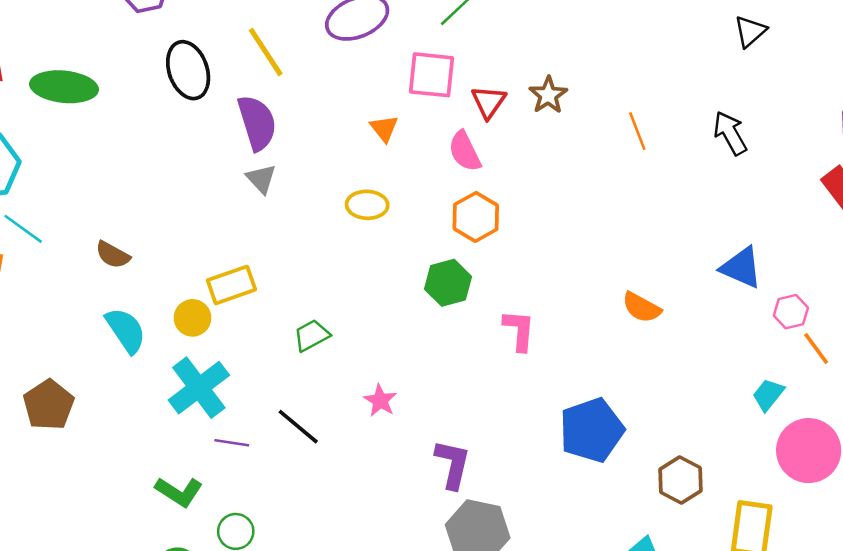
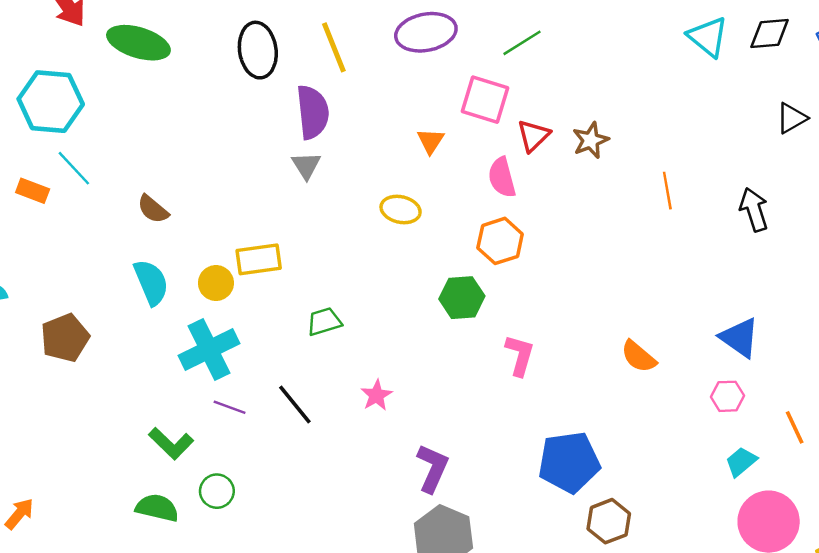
pink hexagon: (791, 312) -> (727, 396), moved
brown hexagon: (680, 480) -> (609, 521), moved

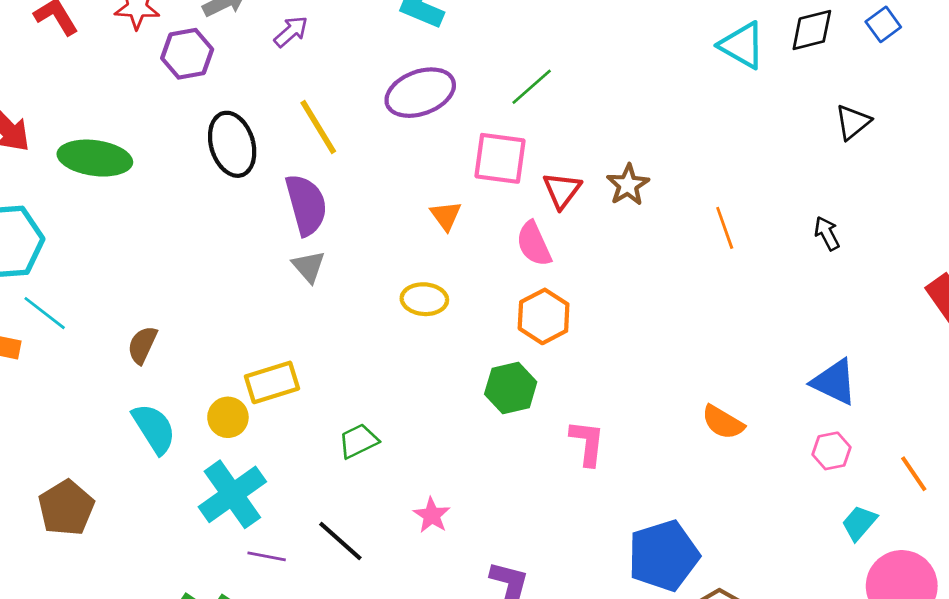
brown semicircle: (153, 209) -> (142, 345), turned 84
black arrow: (754, 210) -> (827, 233), size x0.7

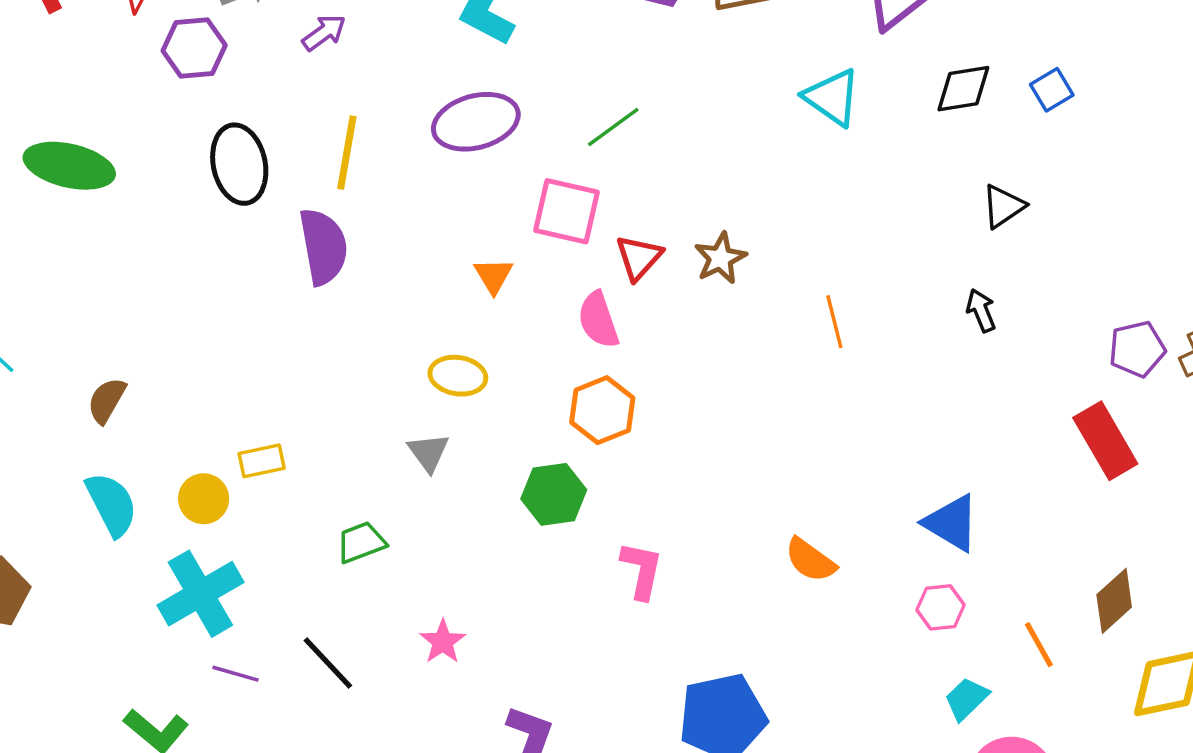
cyan triangle: (742, 45) -> (832, 97), moved
yellow line: (318, 127) -> (347, 153), turned 36
black arrow: (827, 233) -> (981, 310), moved
gray triangle: (309, 267) -> (429, 452), moved
yellow rectangle: (272, 382) -> (262, 461), size x0.7

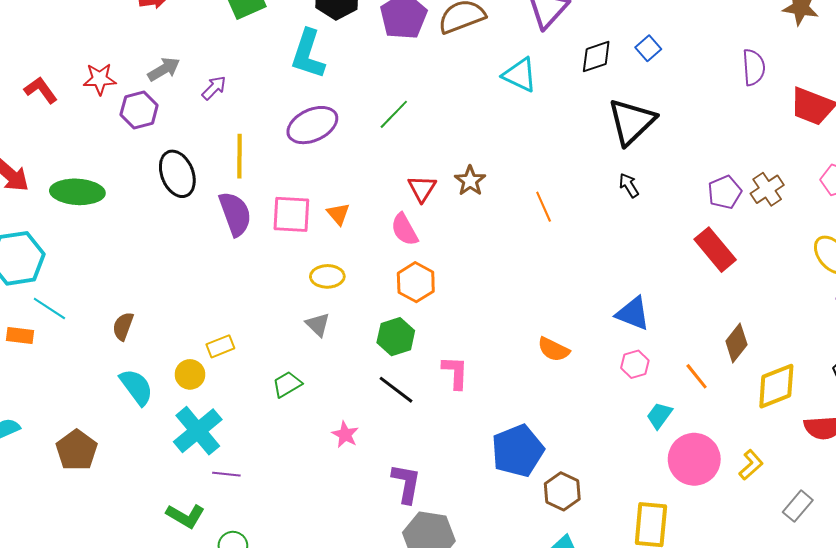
black triangle: (1003, 206) -> (631, 122), size x1.8
pink square: (566, 211) -> (291, 214), moved
black line: (328, 663) -> (396, 390), moved

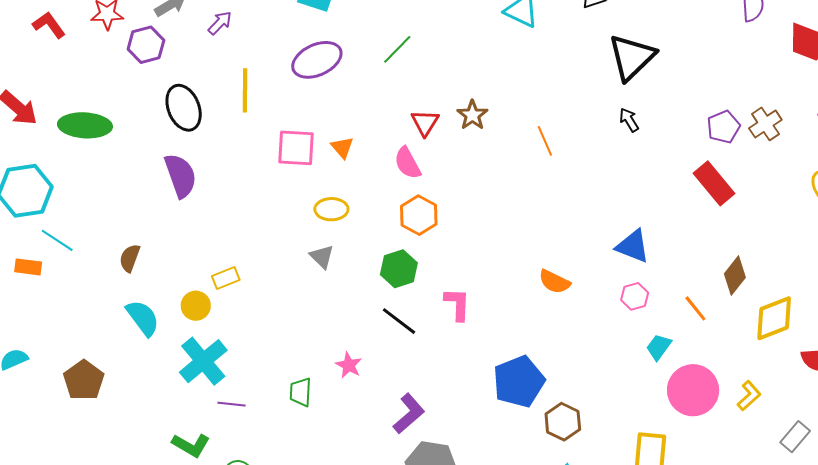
purple semicircle: (235, 214) -> (180, 176), moved
green trapezoid: (287, 384) -> (301, 392), moved, turned -56
purple L-shape: (406, 483) -> (409, 414), turned 39

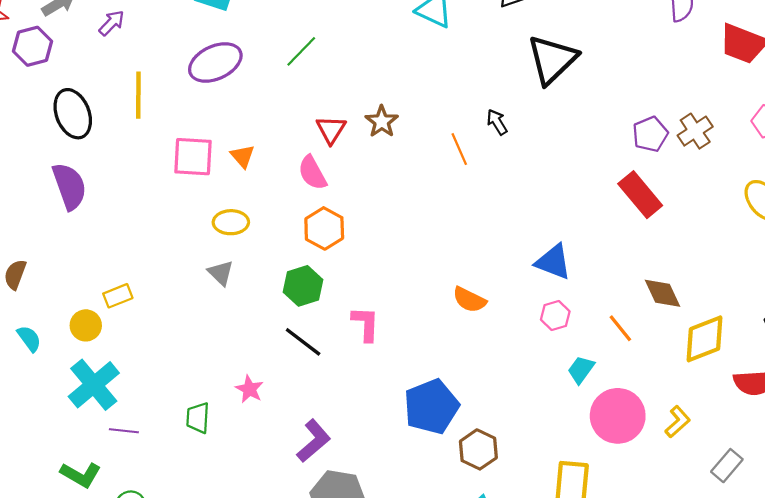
black arrow: (629, 120) -> (497, 122), moved
brown diamond: (735, 276) -> (663, 293), turned -63
cyan semicircle: (143, 318) -> (29, 339), size x0.7

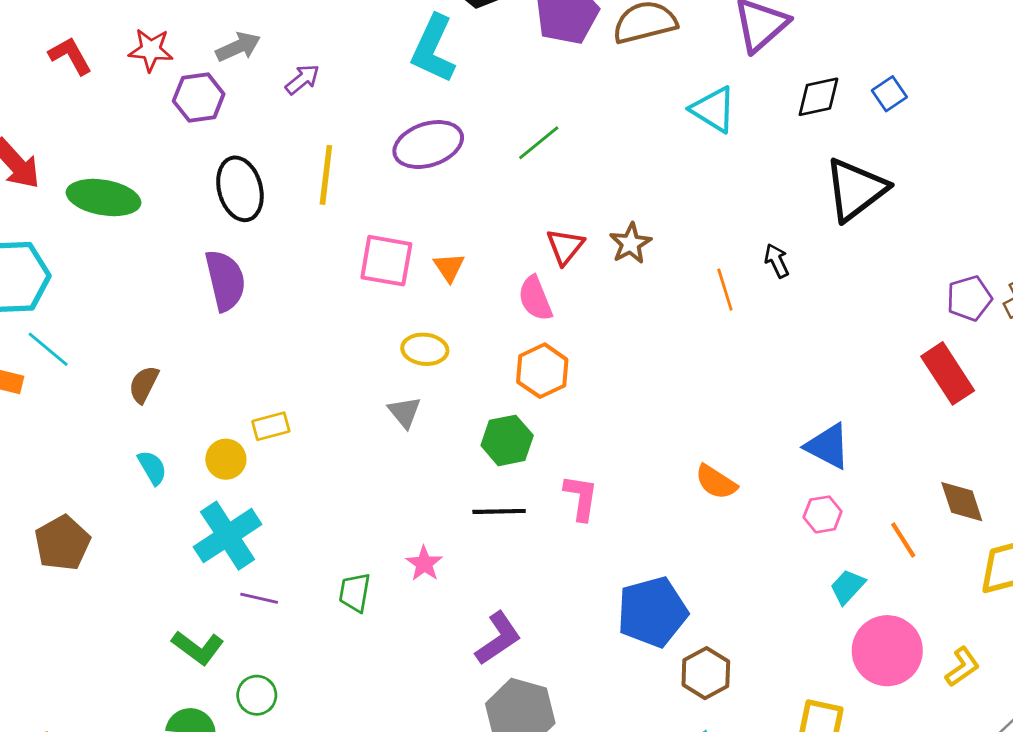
black line: (303, 342) -> (499, 511), turned -45

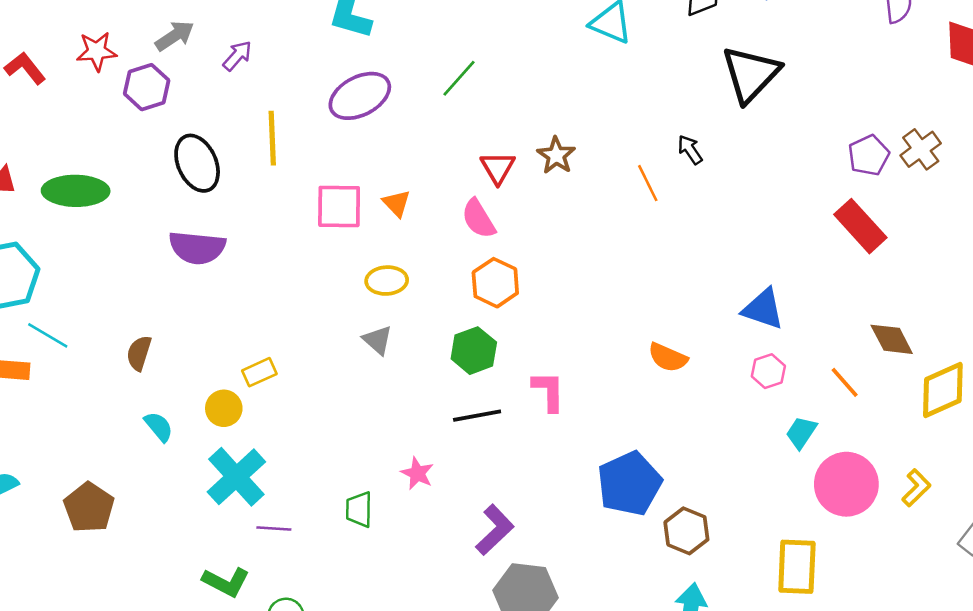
purple semicircle: (225, 280) -> (197, 248), turned 118

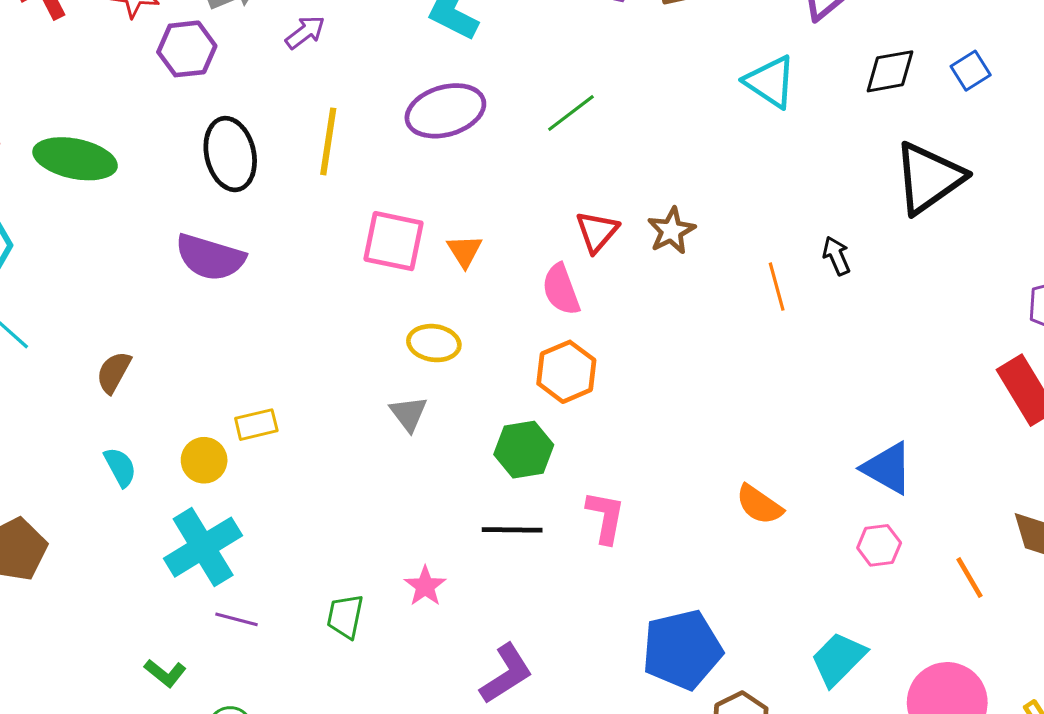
cyan trapezoid: (801, 432) -> (838, 659), moved, size x1.4
green L-shape: (226, 582) -> (165, 673), size x0.7

